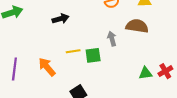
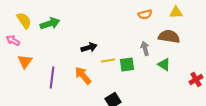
black arrow: (61, 19) -> (89, 47), moved
green triangle: (145, 73) -> (164, 64), moved, turned 40

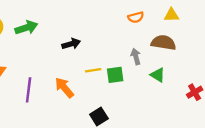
black arrow: (89, 47) -> (71, 44), moved

